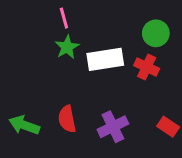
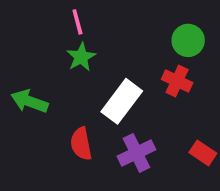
white rectangle: (105, 59) -> (122, 101), moved, turned -44
green arrow: (24, 125) -> (29, 101), moved

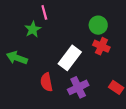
green circle: (188, 40) -> (98, 25), moved
green star: (81, 57) -> (33, 29), moved

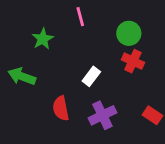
pink line: (44, 12) -> (80, 17), moved
white rectangle: (70, 58) -> (91, 76), size x0.6

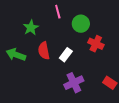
green circle: (129, 33) -> (81, 24), moved
red semicircle: (61, 108) -> (44, 51), moved

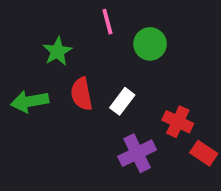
red cross: (96, 44) -> (178, 122), moved
green arrow: (16, 55) -> (30, 101), turned -30

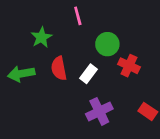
green circle: (150, 44) -> (107, 44), moved
red cross: (178, 122) -> (129, 66), moved

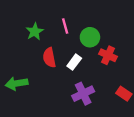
pink line: (78, 16) -> (65, 26), moved
green arrow: (21, 74) -> (17, 83), moved

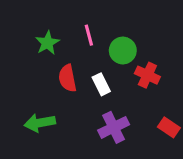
white rectangle: (74, 62) -> (101, 84), turned -63
green arrow: (17, 83) -> (40, 123), moved

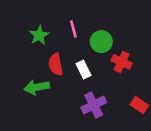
green arrow: (40, 123) -> (37, 87), moved

